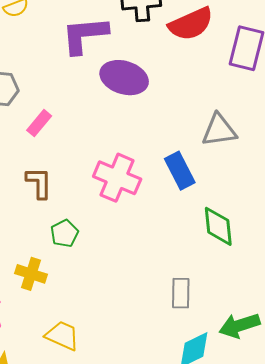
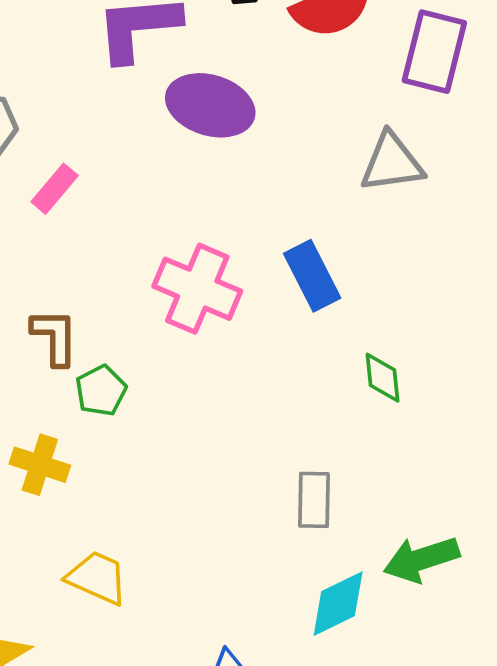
gray triangle: (219, 130) -> (392, 163), moved
brown L-shape: (39, 183) -> (55, 337), moved
green diamond: (218, 226) -> (383, 378), size x0.7

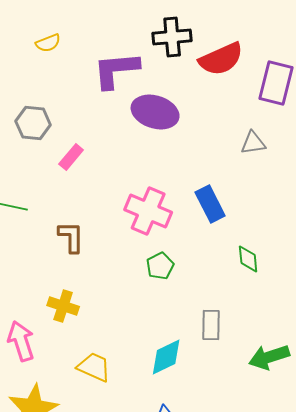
gray triangle: (392, 163) -> (253, 143), size x0.7
green pentagon: (101, 391) -> (160, 266), moved
cyan diamond: (338, 604) -> (166, 357), moved

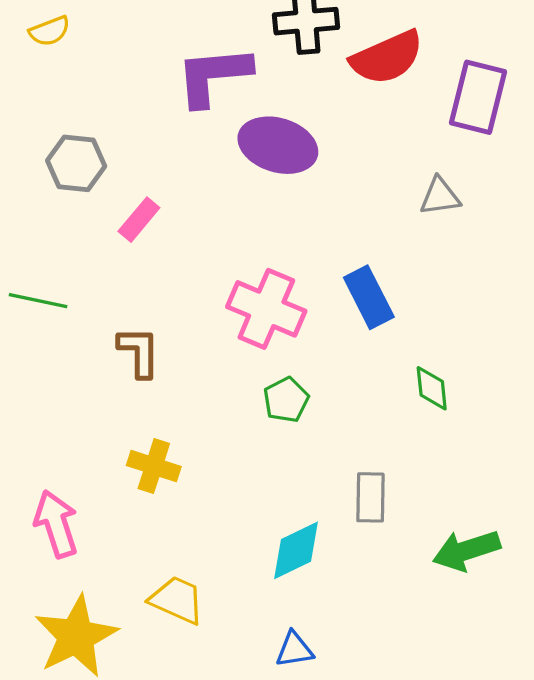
yellow semicircle: (48, 43) -> (50, 31), moved
yellow cross: (63, 306) -> (154, 466), moved
yellow trapezoid: (94, 367) -> (177, 600), moved

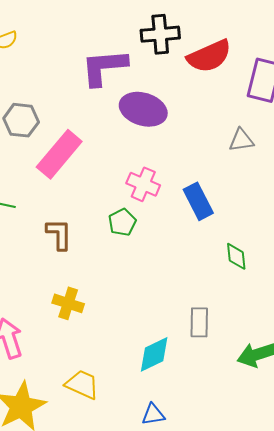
pink rectangle: (139, 220) -> (59, 154), size x1.8
pink cross: (266, 309) -> (143, 184), moved, size x0.7
green pentagon: (286, 400) -> (122, 222), moved

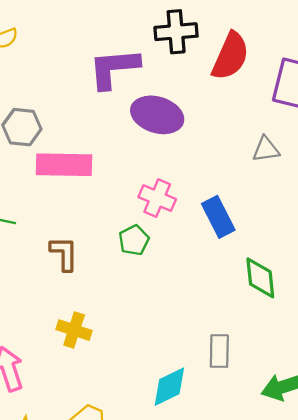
red semicircle: (209, 56) -> (230, 56), turned -42
pink rectangle: (59, 154) -> (64, 165), turned 51
green diamond: (236, 256) -> (260, 278), size x1.4

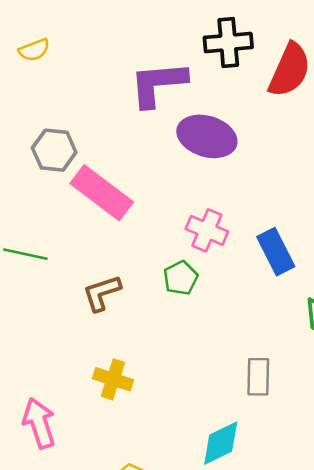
pink rectangle: (64, 165) -> (102, 193), turned 36
brown L-shape: (64, 254) -> (102, 293), turned -108
gray rectangle: (219, 351) -> (258, 377), moved

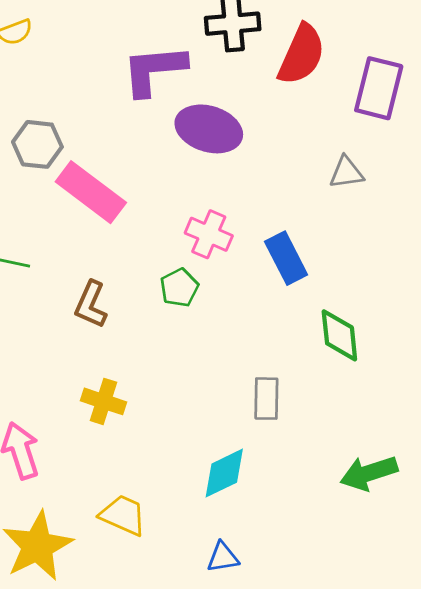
brown L-shape: (102, 293) -> (91, 304), turned -48

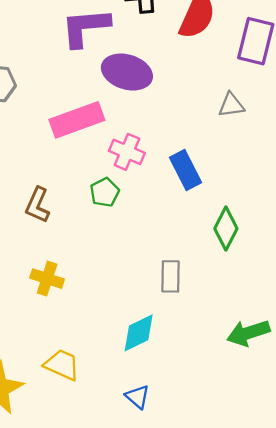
pink rectangle: (91, 192) -> (77, 120), moved, turned -57
green diamond: (339, 335) -> (226, 229), turned 33
blue triangle: (223, 557) -> (138, 397), turned 50

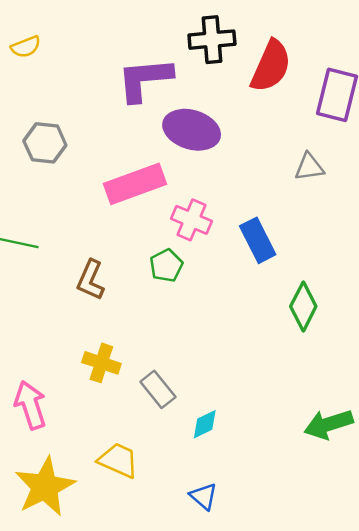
gray rectangle: (171, 276) -> (158, 389), moved, turned -40
cyan diamond: (139, 333) -> (205, 424), size x0.7

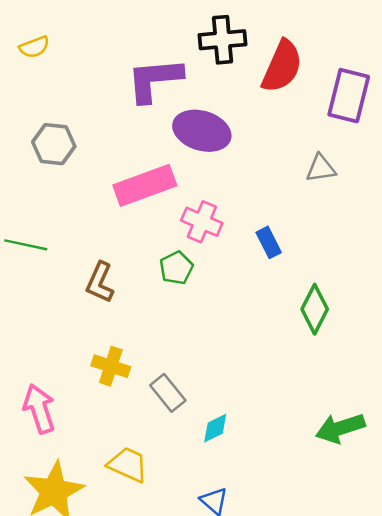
blue rectangle: (258, 240) -> (269, 242), size x0.7

